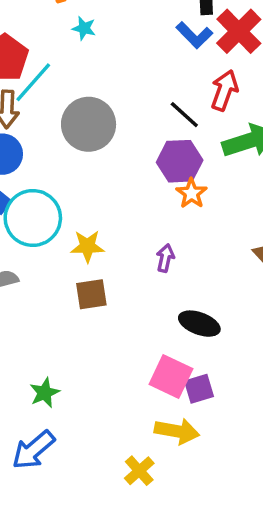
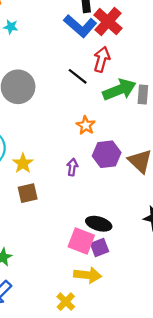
blue L-shape: (194, 35) -> (80, 26), size x1.4
purple hexagon: (180, 161) -> (107, 154), moved
yellow star: (87, 246) -> (23, 163), turned -30
black ellipse: (199, 324) -> (99, 224), moved

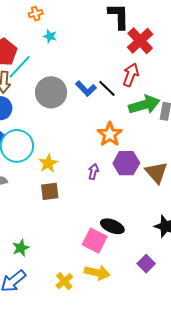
blue L-shape: (80, 26) -> (86, 89), moved, size x0.7
orange star: (86, 125) -> (110, 134), size x1.4
purple square: (99, 248) -> (146, 264), moved, turned -30
yellow cross: (66, 302) -> (64, 281), moved

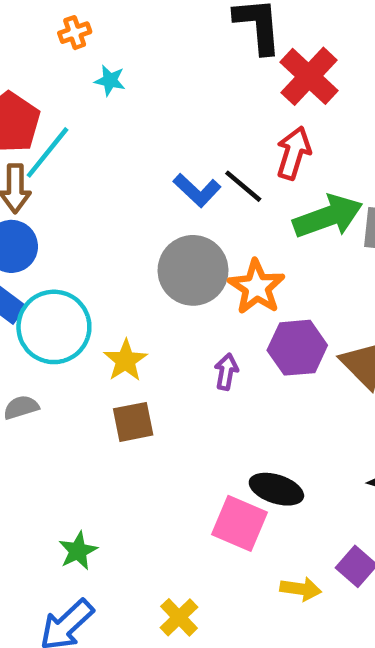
gray circle: (51, 92) -> (193, 270), moved
yellow arrow: (97, 273) -> (301, 589), moved, size x0.7

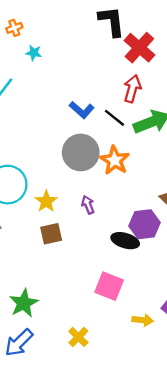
black line: (243, 186) -> (114, 118), moved
purple hexagon: (297, 348) -> (144, 224), moved
purple arrow: (226, 372) -> (88, 205), moved, turned -30
black ellipse: (276, 489) -> (125, 241), moved
green star: (78, 551) -> (24, 303), size x1.4

